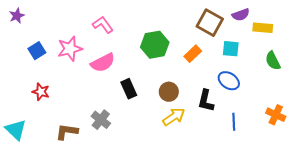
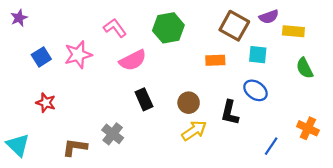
green hexagon: (155, 45) -> (168, 28), moved
orange rectangle: (193, 54) -> (215, 60), turned 42
pink semicircle: (103, 63) -> (133, 60), moved
blue line: (234, 122) -> (271, 146), moved, turned 36

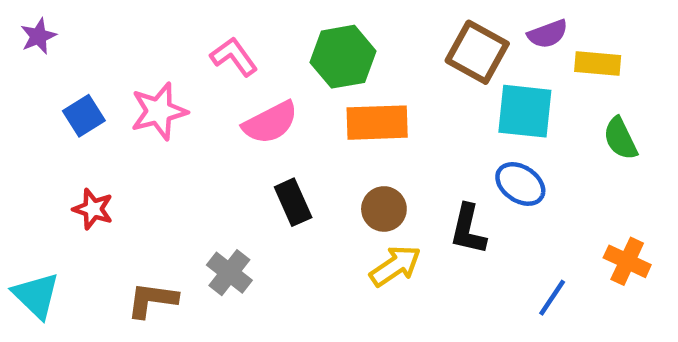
cyan square: (258, 55) -> (525, 111), size x1.5
orange rectangle: (215, 60) -> (377, 123), moved, size x1.5

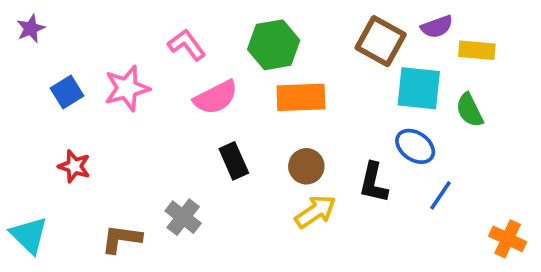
green semicircle: (620, 139) -> (470, 110), moved
orange cross: (627, 261) -> (508, 239), moved
blue line: (552, 298) -> (441, 195), moved

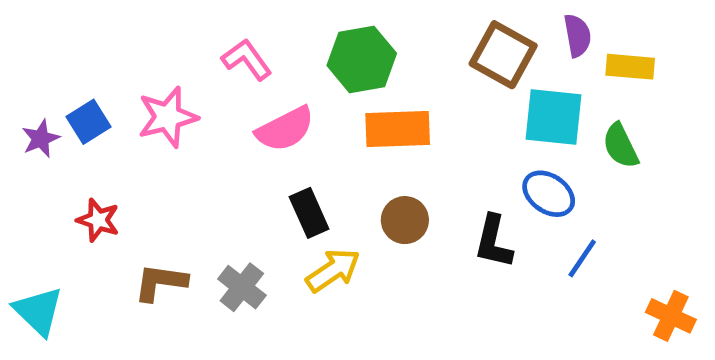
purple semicircle: (437, 27) -> (577, 36), turned -80
purple star: (31, 28) -> (41, 139), moved
yellow arrow: (315, 212) -> (333, 270), moved
brown L-shape: (121, 239) -> (160, 282), moved

